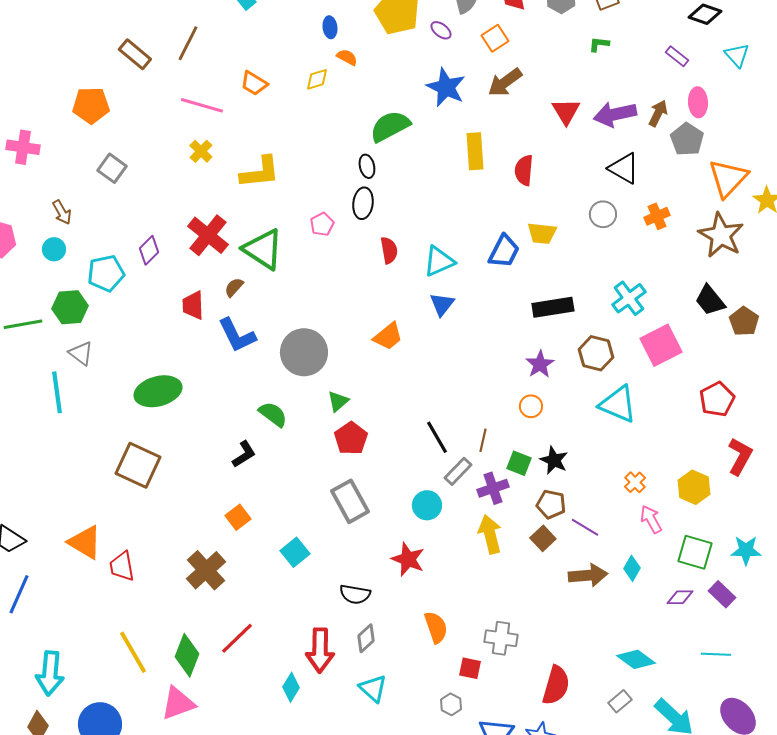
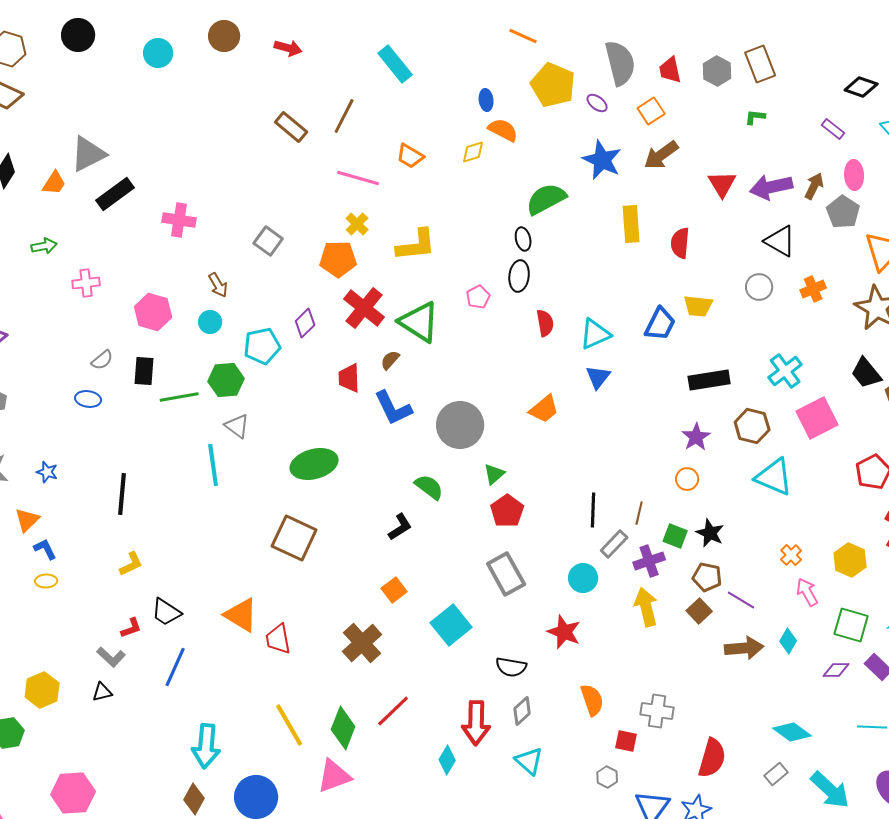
orange semicircle: (347, 57) -> (503, 130), size x1.4
orange pentagon: (91, 105) -> (338, 259), moved
black line: (437, 437) -> (593, 510), turned 32
cyan square: (295, 552) -> (451, 625), size x1.4

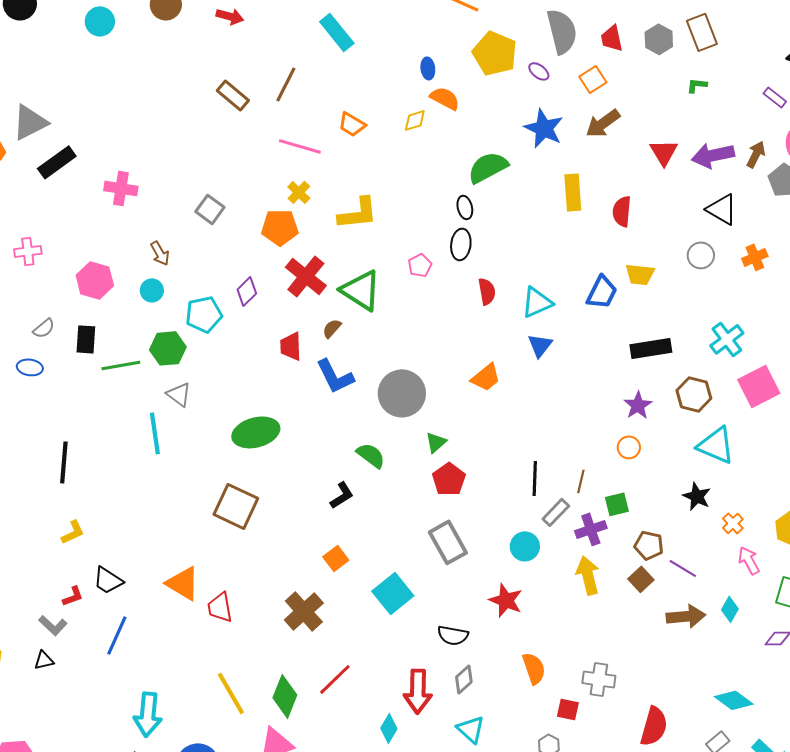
black star: (710, 533) -> (697, 496), moved
green square: (675, 536) -> (617, 504), turned -35

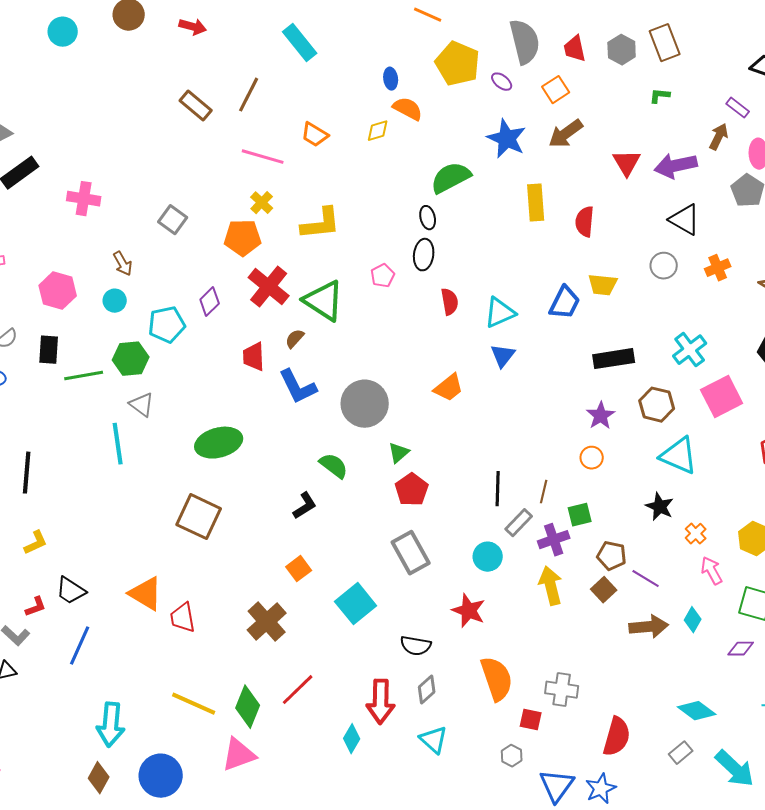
brown arrow: (756, 154) -> (719, 137), moved
orange semicircle: (534, 668) -> (497, 679), size x1.4
yellow line: (231, 693) -> (194, 704), turned -36

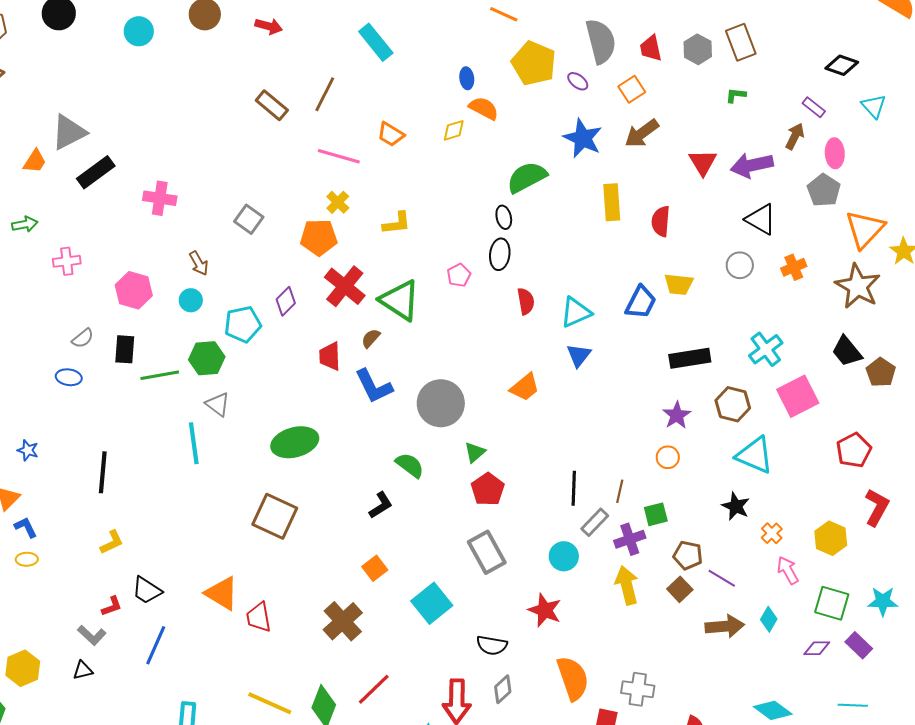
yellow L-shape: (321, 224) -> (397, 223), size x0.7

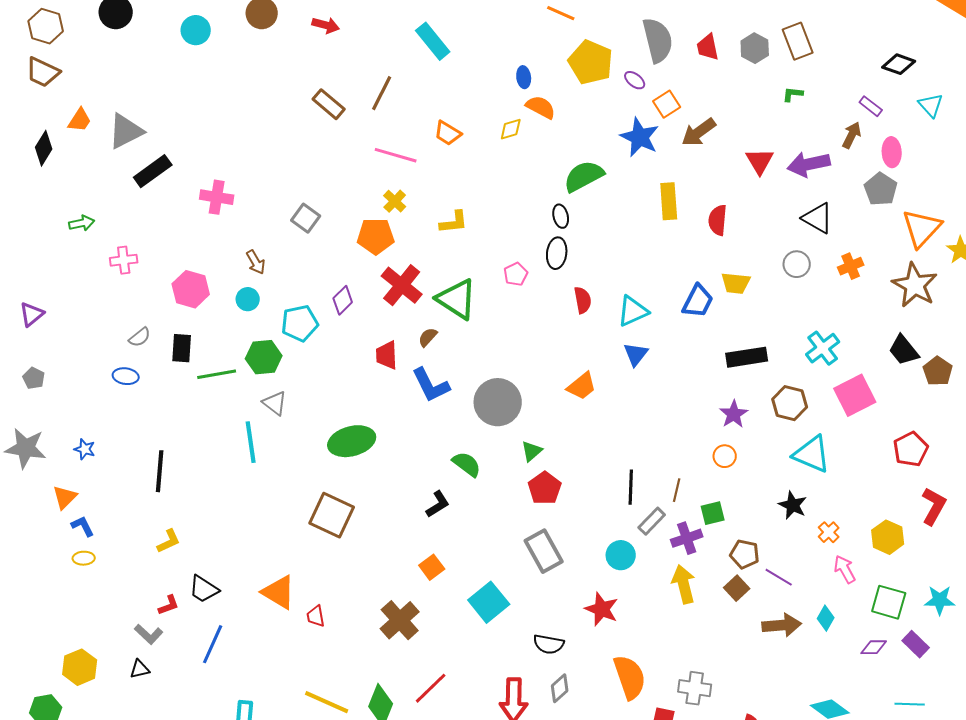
orange square: (632, 89) -> (667, 104), moved
orange trapezoid: (35, 161) -> (80, 120), moved
red trapezoid: (259, 617) -> (316, 616), size x0.7

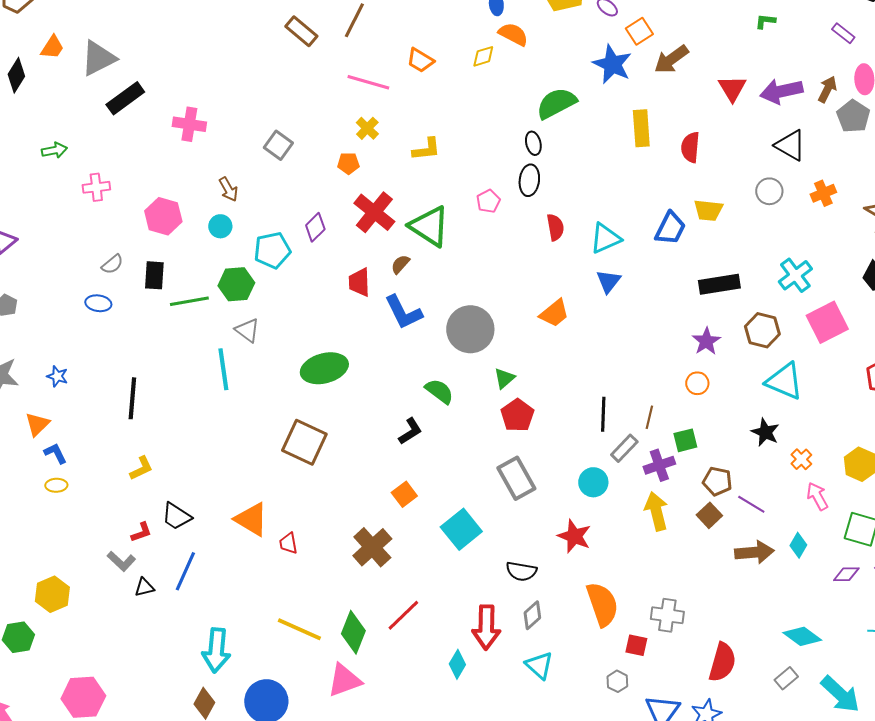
brown arrow: (852, 135) -> (827, 89), moved
orange pentagon: (376, 236) -> (348, 163), size x0.6
black triangle: (140, 669) -> (144, 587), moved

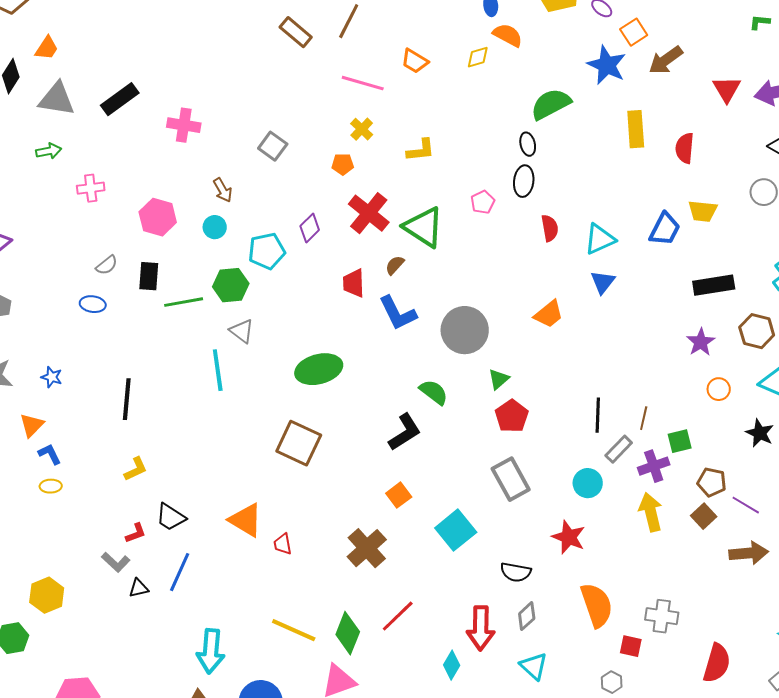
gray triangle: (98, 58) -> (57, 99), moved, turned 36
orange circle: (697, 383) -> (719, 389), moved
black L-shape: (410, 431) -> (405, 432), size x1.4

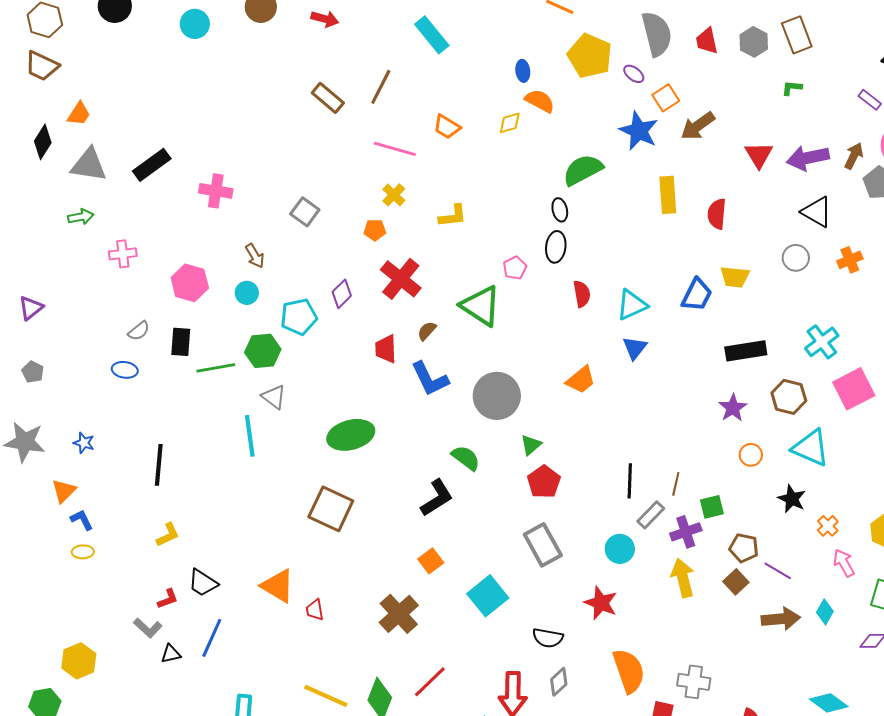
green triangle: (424, 227) -> (481, 306), moved

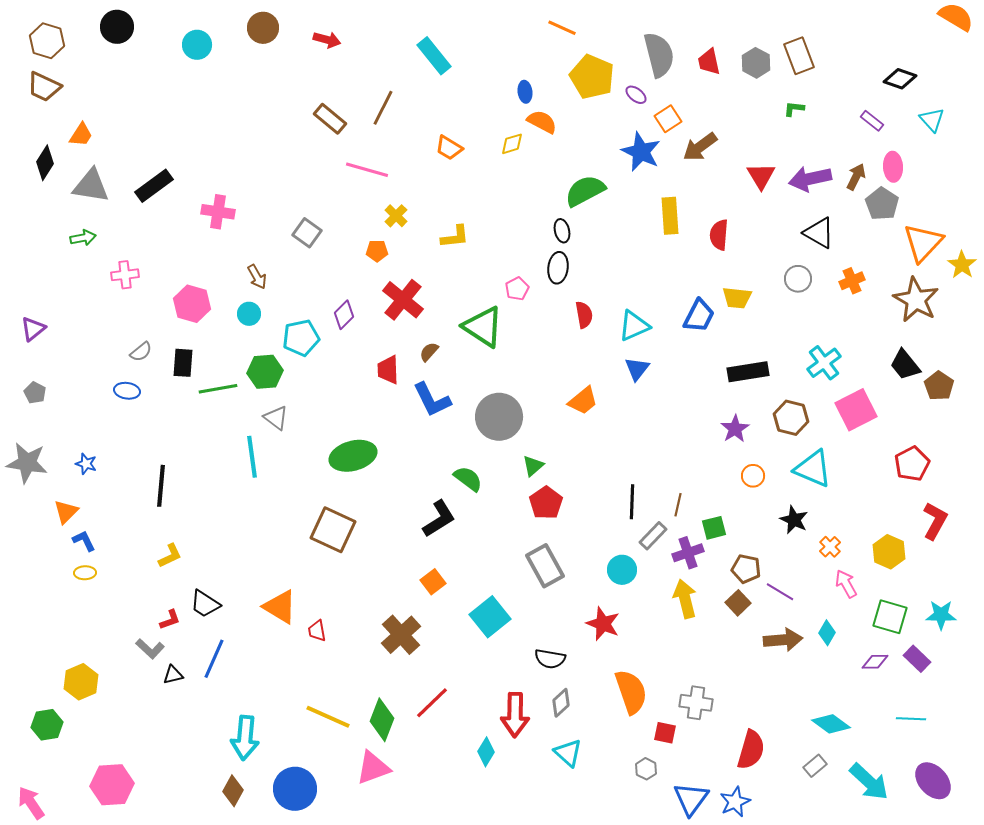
pink line: (395, 149) -> (367, 170), moved

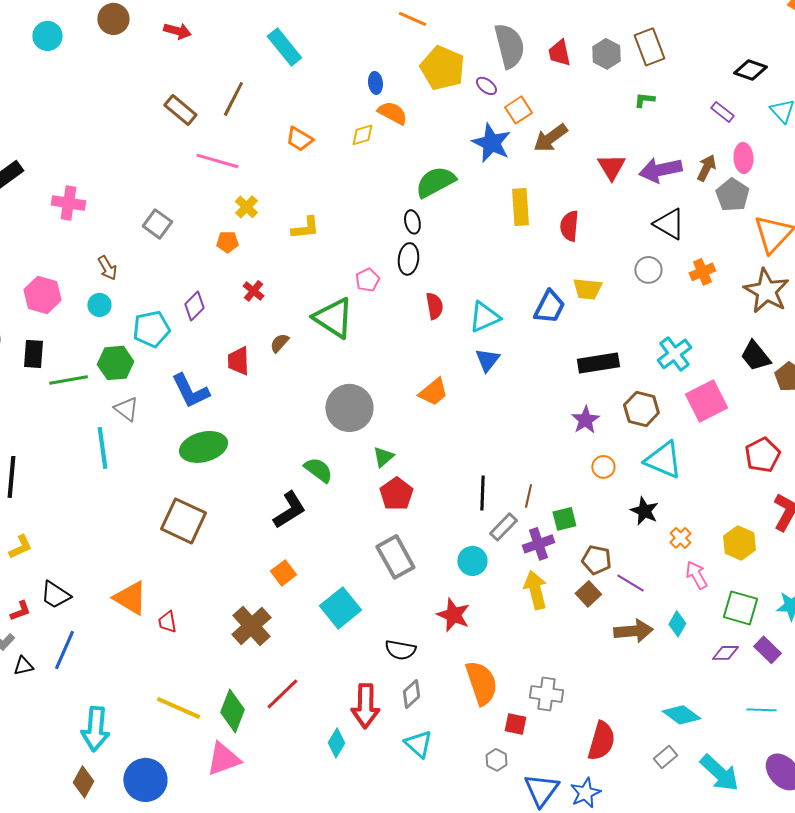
red cross: (403, 300) -> (253, 291), size x0.5
blue L-shape: (432, 400) -> (190, 391), moved

